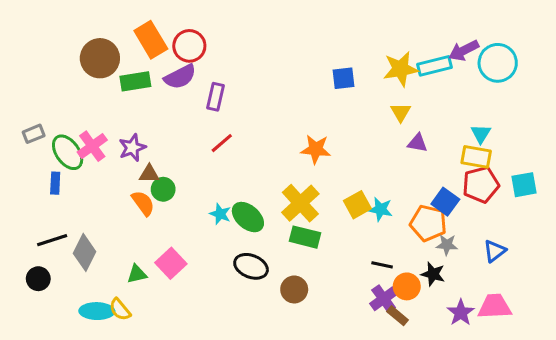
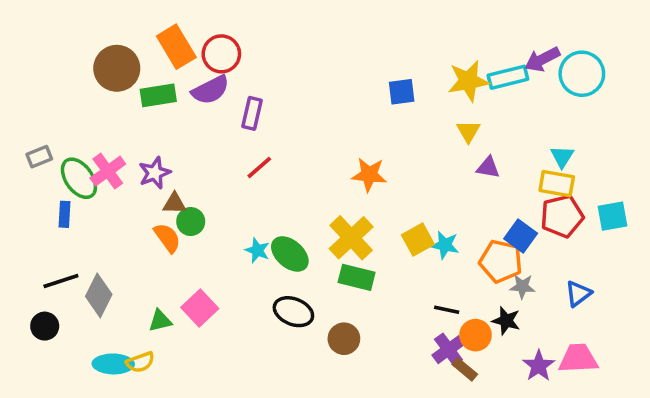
yellow semicircle: (120, 310) -> (140, 362), turned -70

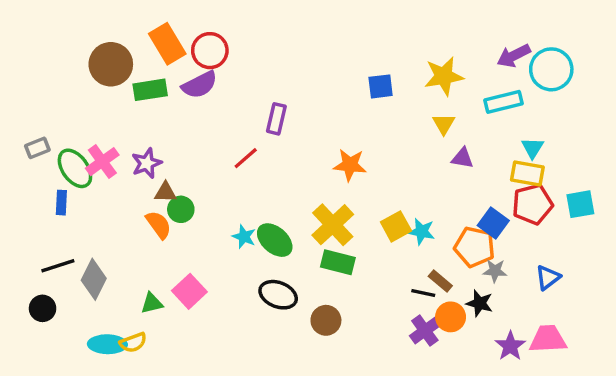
cyan rectangle: (508, 77) -> (503, 102), moved
purple rectangle: (252, 113) -> (276, 119), moved
brown rectangle: (465, 369) -> (440, 281), moved

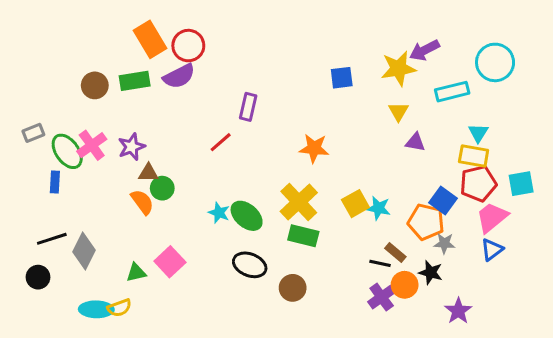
purple arrow: (514, 56) -> (425, 50), moved
brown circle: (111, 64) -> (95, 85), moved, size x0.7
pink trapezoid: (548, 339) -> (492, 217), moved, turned -36

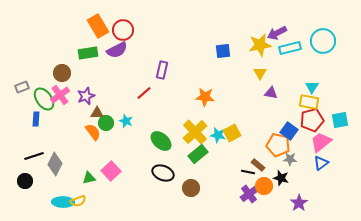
brown circle: (95, 85) -> (62, 73), moved
cyan rectangle: (452, 92) -> (290, 48), moved
cyan star: (378, 208) -> (218, 135), moved
cyan star: (219, 213) -> (126, 121), moved
green rectangle: (303, 236) -> (198, 154), turned -54

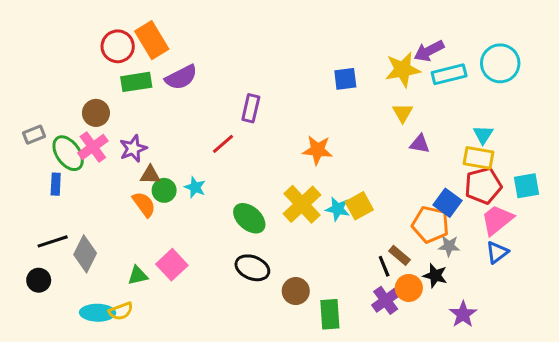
red circle: (123, 30) -> (118, 46), moved
green rectangle: (198, 154) -> (330, 314), moved, turned -54
black line: (248, 172) -> (384, 266), turned 56

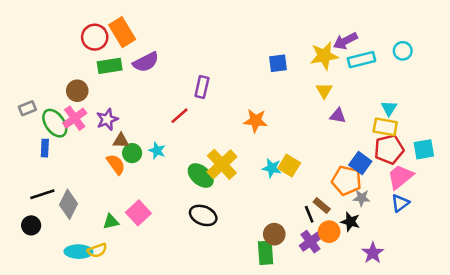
cyan circle: (500, 63) -> (403, 51), size x0.6
yellow cross: (302, 204) -> (222, 164), moved
yellow square: (359, 206) -> (289, 166), turned -30
brown circle: (296, 291) -> (274, 234), moved

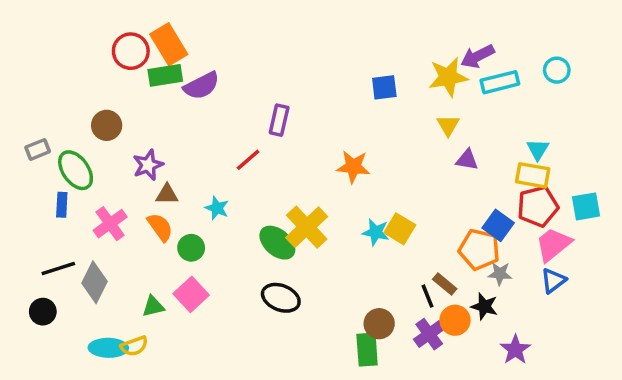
green rectangle: (110, 66) -> (165, 75), moved
pink cross: (75, 118) -> (110, 224), moved
green circle: (132, 153) -> (191, 248), moved

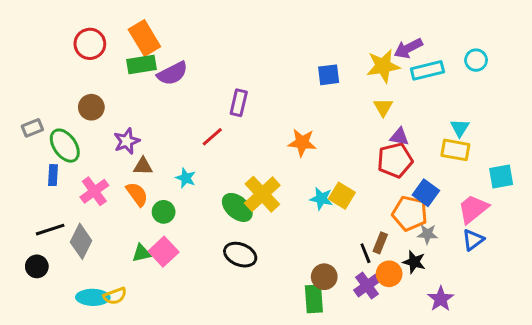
red circle: (131, 51) -> (90, 44), moved
red pentagon: (538, 206) -> (395, 160), moved
brown rectangle: (445, 284) -> (380, 243), turned 72
green triangle: (153, 306) -> (141, 253), moved

